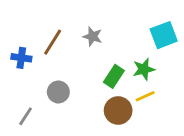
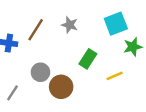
cyan square: (164, 35) -> (116, 24), moved
green star: (144, 69) -> (133, 47), moved
brown circle: (118, 110) -> (61, 87), moved

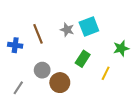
cyan square: (116, 24) -> (89, 27), moved
brown line: (36, 30) -> (38, 34), turned -54
yellow line: (115, 76) -> (106, 73), turned -40

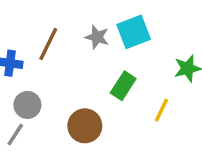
brown line: (38, 34) -> (48, 44), turned 48
gray circle: (42, 70) -> (27, 105), moved

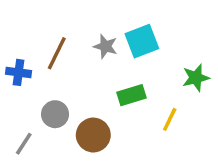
green rectangle: (123, 86) -> (131, 95), turned 40
gray circle: (27, 105) -> (55, 114), moved

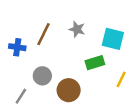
cyan square: (142, 41) -> (113, 39), moved, turned 35

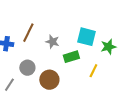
gray star: (77, 29) -> (52, 42), moved

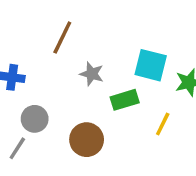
brown line: (28, 33) -> (62, 37), moved
gray circle: (27, 68) -> (35, 119), moved

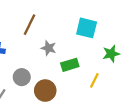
cyan square: (151, 65) -> (87, 28), moved
gray circle: (35, 119) -> (22, 77), moved

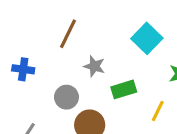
cyan square: (87, 28) -> (147, 38), turned 30
gray circle: (22, 77) -> (66, 97), moved

